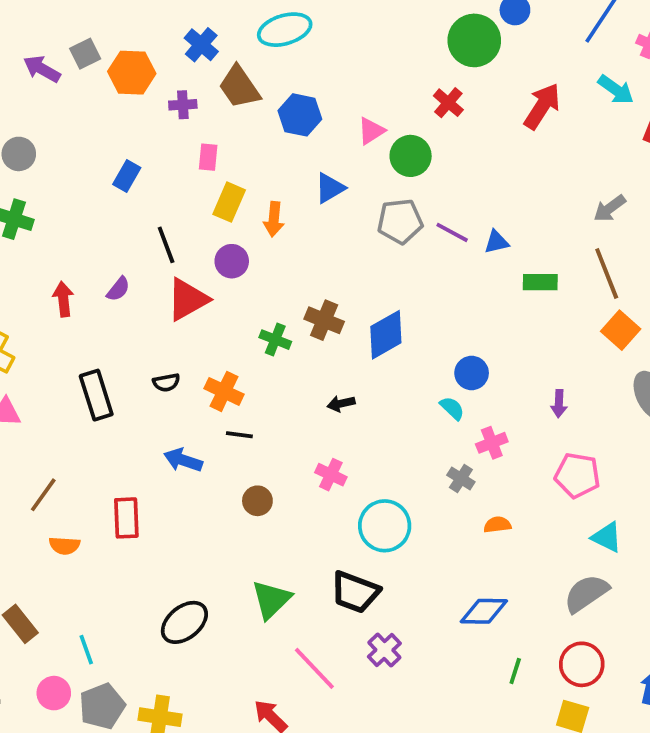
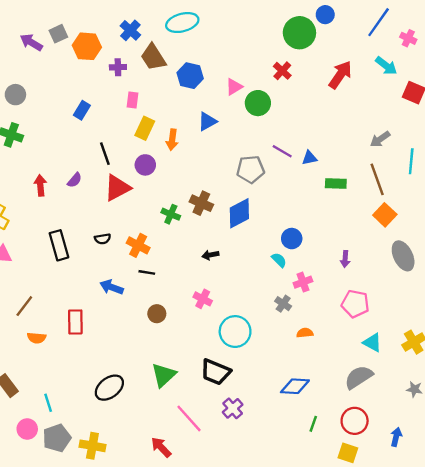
gray pentagon: (400, 221) -> (251, 169), moved

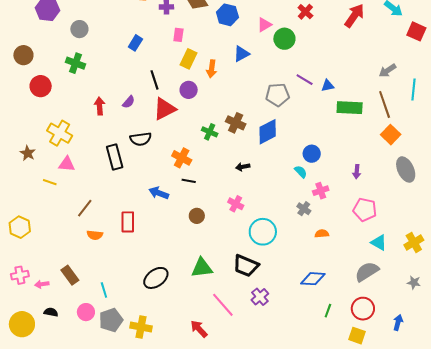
green rectangle: (336, 184) -> (350, 108), size x1.4
black semicircle: (103, 239) -> (141, 139), moved, size x1.5
green triangle: (164, 375) -> (202, 268), turned 35

